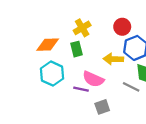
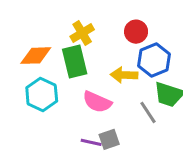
green rectangle: (77, 49) -> (75, 62), size x1.5
gray line: (131, 87) -> (148, 112), turned 30
purple line: (81, 89) -> (91, 142), moved

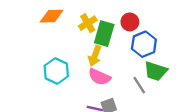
orange diamond: (36, 56) -> (52, 16), moved
green rectangle: (75, 62) -> (104, 34), moved, turned 30
yellow arrow: (124, 75) -> (95, 56), moved, turned -72

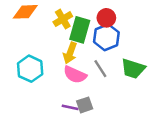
blue hexagon: (144, 44) -> (106, 37), moved
gray line: (139, 85) -> (100, 69), moved

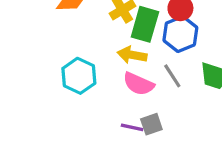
yellow arrow: (70, 53) -> (132, 55), turned 80

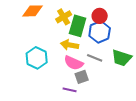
gray line: (172, 76) -> (95, 58), turned -35
gray square: (151, 124) -> (82, 77), moved

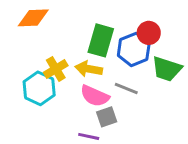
red circle: (100, 16) -> (149, 33), moved
yellow cross: (64, 17) -> (56, 69), moved
green trapezoid: (122, 58) -> (167, 69), moved

